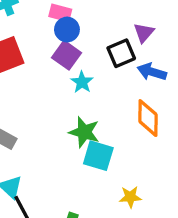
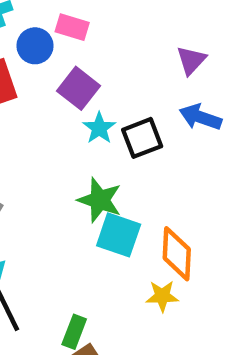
blue circle: (67, 30) -> (35, 46), moved
black square: (121, 53) -> (142, 138), moved
orange diamond: (148, 118) -> (177, 254), moved

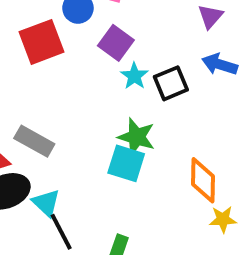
cyan square: (119, 235) -> (126, 163), moved
yellow star: (162, 296) -> (223, 219), moved

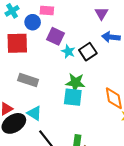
red square: (42, 42) -> (17, 43), turned 30
gray rectangle: (34, 141) -> (28, 80), moved
cyan triangle: (46, 203) -> (34, 113), moved

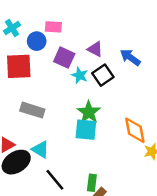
purple triangle: (101, 13) -> (95, 49), moved, turned -32
blue arrow: (111, 37) -> (130, 57), turned 30
green star: (75, 83) -> (89, 112), turned 30

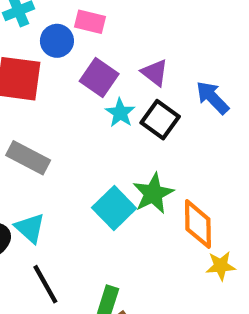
black square: (103, 75) -> (160, 120), turned -30
green star: (89, 112) -> (153, 194), moved
cyan square: (86, 130) -> (114, 208), turned 30

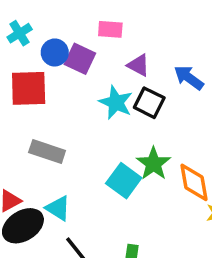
pink rectangle: (90, 22) -> (110, 29), moved
purple square: (99, 78) -> (80, 59), moved
cyan star: (120, 113) -> (116, 103), size x1.4

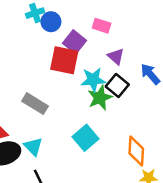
blue circle: (55, 52) -> (51, 22), moved
red square: (29, 88) -> (64, 60), moved
cyan star: (116, 103) -> (93, 80), turned 30
green star: (154, 164) -> (100, 98), moved

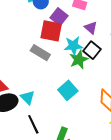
gray rectangle: (35, 104) -> (40, 53), moved

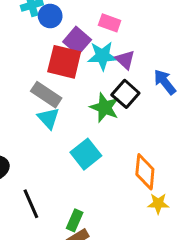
cyan star: (73, 46) -> (102, 56), moved
green star: (79, 60) -> (105, 108), turned -30
cyan triangle: (28, 97) -> (48, 118), moved

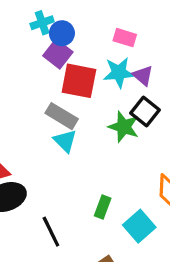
purple square: (77, 41) -> (58, 54), moved
cyan square: (86, 154) -> (139, 226), moved
green rectangle: (75, 220) -> (103, 207), moved

